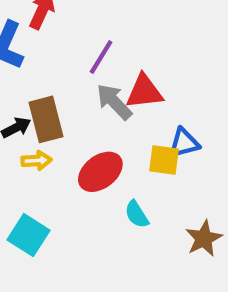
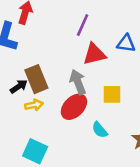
purple line: (101, 57) -> (83, 25), moved
gray arrow: (114, 102) -> (78, 82), moved, turned 30
blue triangle: (184, 143) -> (126, 43), moved, turned 30

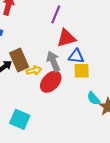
blue triangle: (126, 43) -> (76, 56), moved
yellow arrow: (34, 105) -> (34, 70), moved
cyan semicircle: (100, 130) -> (94, 98), moved

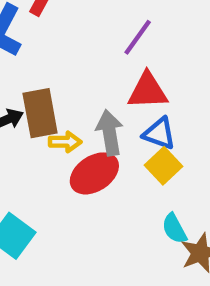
yellow square: (82, 71) -> (163, 166), turned 35

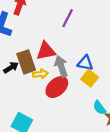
red triangle: (148, 91) -> (46, 51), moved

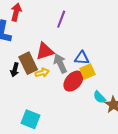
black arrow: (11, 67) -> (15, 70), turned 144
yellow square: (90, 78) -> (87, 71), turned 35
red ellipse: (57, 87) -> (73, 81), moved

